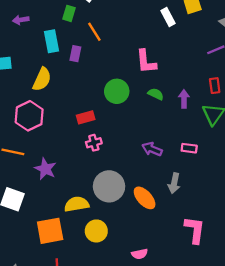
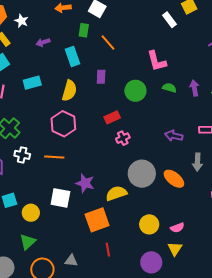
purple rectangle: (75, 54) -> (101, 77), moved
purple star: (45, 169) -> (85, 183), moved
yellow circle: (96, 231) -> (149, 224), moved

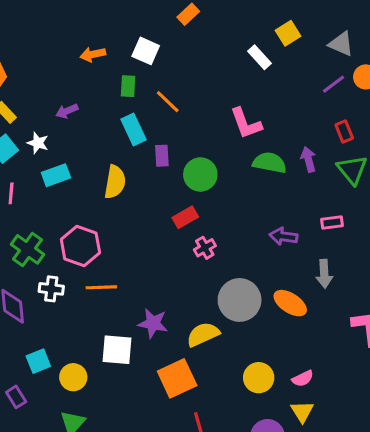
white star: (21, 21) -> (38, 143), moved
cyan rectangle: (72, 56) -> (133, 129), moved
green semicircle: (169, 88) -> (270, 163), size x1.5
green circle: (135, 91) -> (200, 174), moved
pink hexagon: (63, 124) -> (80, 246), moved

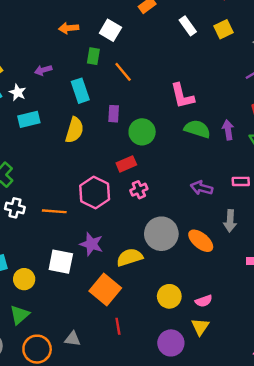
white rectangle: (260, 57) -> (188, 26), moved
cyan rectangle: (133, 129) -> (80, 91), moved
pink hexagon: (80, 246) -> (95, 193), moved
orange square: (177, 378) -> (105, 289), turned -32

